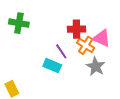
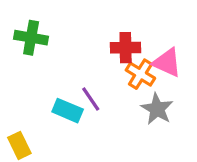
purple line: (61, 51) -> (91, 99), moved
cyan rectangle: (52, 66) -> (68, 111), moved

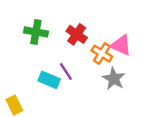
green cross: (31, 38) -> (36, 32), moved
red cross: (126, 48) -> (77, 34), moved, turned 36

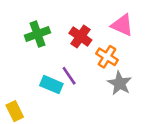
green cross: (36, 32) -> (37, 34), turned -30
pink triangle: (121, 45) -> (122, 25), moved

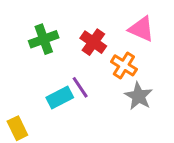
cyan rectangle: (51, 85) -> (60, 98), turned -50

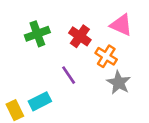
cyan rectangle: (60, 98) -> (40, 101), moved

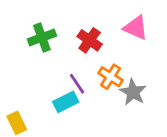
orange cross: (106, 56) -> (111, 77), moved
cyan rectangle: (40, 101) -> (66, 102), moved

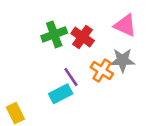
green cross: (42, 37) -> (54, 34), moved
gray star: (133, 92) -> (123, 60), moved, turned -30

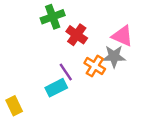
pink triangle: (125, 25) -> (122, 36), moved
green cross: (54, 34) -> (53, 17), moved

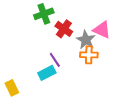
gray star: (114, 56) -> (86, 40), moved, turned 30
orange cross: (95, 66) -> (89, 55), moved, turned -30

